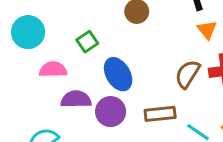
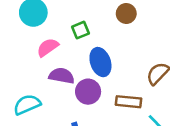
pink semicircle: (53, 69) -> (48, 47), turned -45

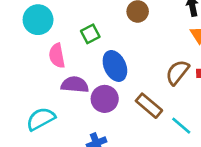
pink semicircle: (48, 47) -> (57, 56), turned -60
brown rectangle: (128, 102) -> (149, 106), turned 40

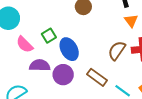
green square: (90, 34) -> (49, 36), moved
pink semicircle: (57, 56) -> (25, 44), turned -30

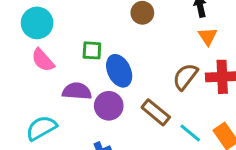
green square: (49, 36) -> (92, 50), turned 32
pink semicircle: (25, 44) -> (43, 60), moved

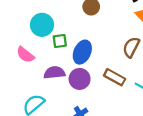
cyan circle: (37, 23) -> (42, 25), moved
blue ellipse: (119, 71) -> (82, 52), turned 60

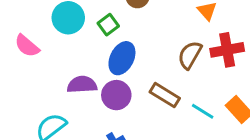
green square: (60, 41) -> (108, 25), moved, turned -32
pink semicircle: (25, 55) -> (27, 46), moved

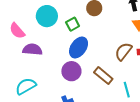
purple semicircle: (82, 85) -> (32, 49), moved
cyan line: (203, 111) -> (127, 90), turned 35

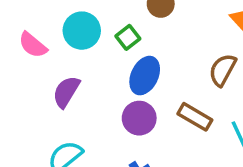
pink semicircle: (17, 31) -> (33, 45), moved
purple semicircle: (32, 49) -> (66, 92), turned -54

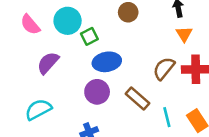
green square: (128, 37) -> (89, 36), moved
blue ellipse: (145, 76) -> (107, 62), turned 44

